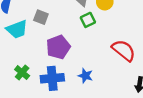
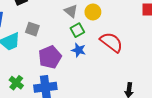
red semicircle: (124, 50) -> (111, 42), moved
blue star: (85, 76) -> (79, 50), moved

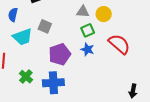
gray triangle: (71, 11) -> (83, 12), turned -40

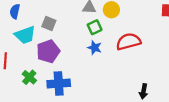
red semicircle: (119, 44) -> (128, 42), turned -55
purple pentagon: (60, 54) -> (48, 51), moved

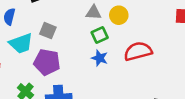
purple pentagon: (48, 51) -> (47, 62), turned 30

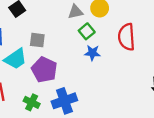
red semicircle: (138, 51) -> (126, 37), turned -64
purple pentagon: (47, 62) -> (44, 70), turned 30

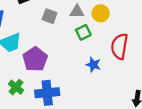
gray square: (37, 40) -> (50, 16), moved
blue star: (92, 53) -> (93, 65), moved

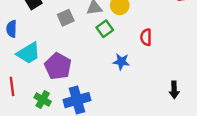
gray square: (50, 16) -> (66, 18), turned -35
red semicircle: (120, 46) -> (146, 37), size x0.6

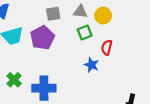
red semicircle: (146, 37) -> (107, 47), moved
purple pentagon: (58, 66) -> (42, 38), moved

